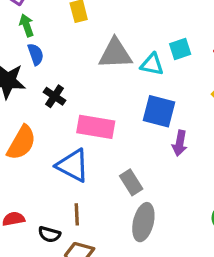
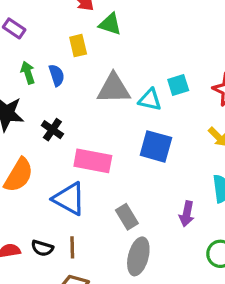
green arrow: (26, 25) -> (28, 73), moved
blue semicircle: (36, 54) -> (57, 75), moved
purple arrow: (180, 143) -> (187, 214), moved
black semicircle: (49, 234) -> (42, 248), moved

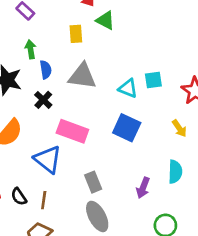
blue semicircle: (57, 75) -> (46, 70), moved
gray triangle: (114, 89) -> (82, 76), moved
black semicircle: (42, 248) -> (19, 197), turned 30
gray ellipse: (138, 256) -> (97, 216), turned -52

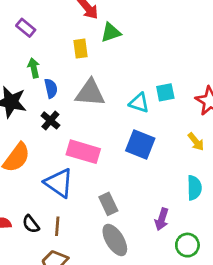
green triangle: (105, 20) -> (111, 32), turned -42
purple arrow: (143, 188) -> (162, 219), moved

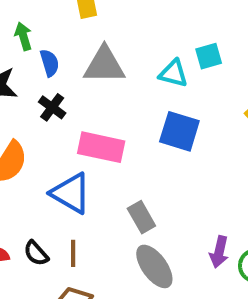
purple arrow: (162, 219) -> (219, 252), moved

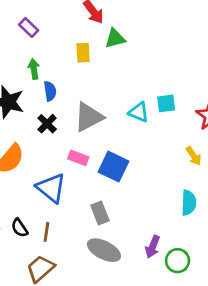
gray triangle: (104, 65) -> (89, 117), moved, turned -36
blue square: (179, 131) -> (113, 167), moved
pink rectangle: (101, 147) -> (78, 158), size x0.6
gray ellipse: (154, 266) -> (104, 250), turned -36

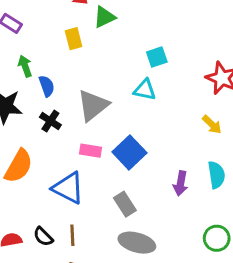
cyan square: (166, 103) -> (157, 57), moved
blue square: (113, 167) -> (129, 152), turned 32
purple arrow: (153, 247) -> (181, 183), moved

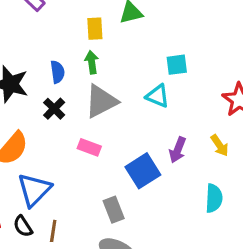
green arrow: (25, 66) -> (92, 62), moved
blue square: (129, 152) -> (143, 171), moved
purple arrow: (181, 183) -> (178, 150), moved
blue triangle: (68, 188) -> (34, 190), moved, turned 36

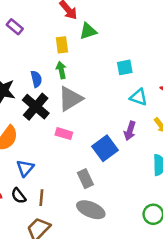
cyan triangle: (158, 96) -> (139, 97), moved
black cross: (54, 109) -> (36, 107), size x1.6
blue triangle: (34, 190) -> (25, 168), size x0.7

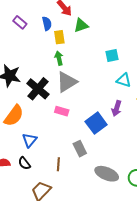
blue semicircle: (36, 79) -> (47, 24), moved
brown line: (41, 198) -> (58, 164), moved
gray ellipse: (91, 210) -> (107, 174), moved

